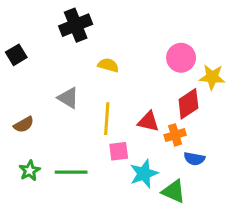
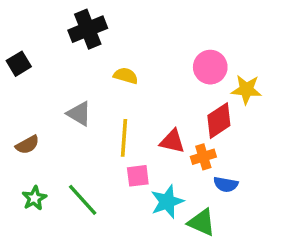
green line: (71, 172) -> (83, 200), turned 48

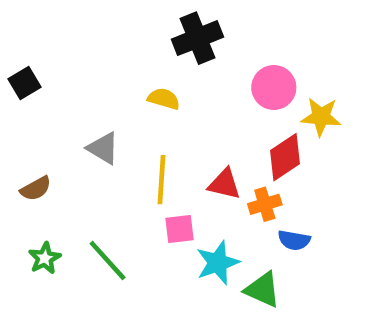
black cross: (88, 29) -> (197, 38), moved

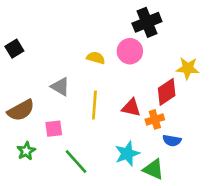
black cross: (197, 38) -> (147, 22), moved
pink circle: (274, 88) -> (130, 51), moved
brown semicircle: (36, 189) -> (21, 110), size x1.5
pink square: (179, 229) -> (54, 129), moved
green line: (108, 260) -> (76, 161), moved

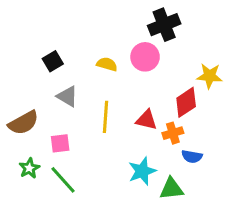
black square: (14, 49) -> (53, 61), moved
green line: (76, 161) -> (63, 180), moved
green triangle: (154, 169) -> (171, 189), turned -30

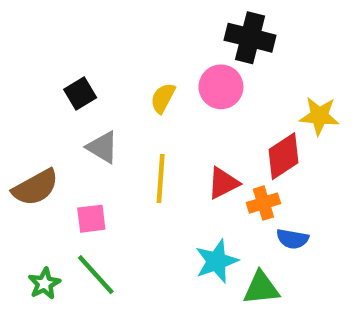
black cross: (164, 25) -> (250, 38), turned 36
yellow semicircle: (107, 64) -> (163, 98), turned -78
red triangle: (146, 120) -> (223, 183), turned -40
green star: (29, 168) -> (44, 284), moved

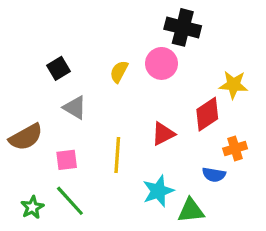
yellow line: (161, 178) -> (117, 155), moved
orange cross: (263, 203) -> (235, 148), moved

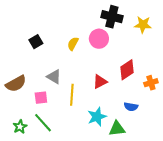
yellow star: (233, 85) -> (143, 25), moved
gray triangle: (75, 108) -> (54, 77), moved
orange cross: (235, 148) -> (151, 83), moved

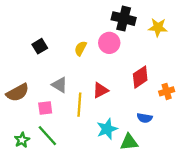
red triangle: (100, 82) -> (100, 90), moved

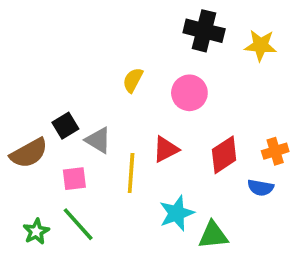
pink circle: (109, 43) -> (189, 93), moved
black square: (40, 46) -> (65, 126), moved
red diamond: (140, 77) -> (224, 155), moved
blue semicircle: (145, 118) -> (261, 188), moved

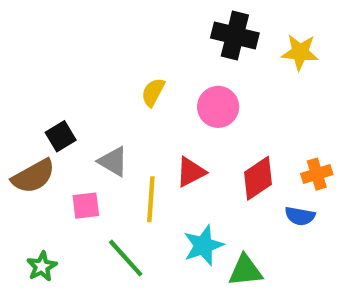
black square: (65, 126) -> (61, 136), moved
green line: (78, 224) -> (126, 258), moved

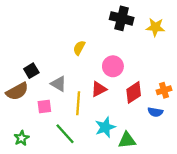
pink circle: (218, 107) -> (113, 66), moved

